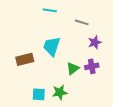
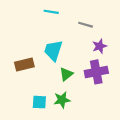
purple cross: (92, 66) -> (96, 72), size x1.5
green triangle: (73, 68) -> (66, 74), moved

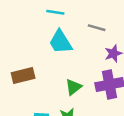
cyan trapezoid: (53, 50) -> (60, 42), moved, turned -50

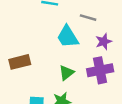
cyan trapezoid: (60, 42) -> (68, 37), moved

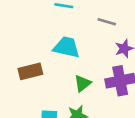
cyan trapezoid: (68, 37) -> (66, 47), moved, turned 135

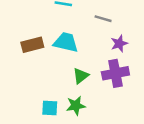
brown rectangle: (30, 71) -> (32, 45), moved

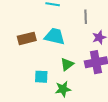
gray line: (103, 19) -> (86, 17), turned 72
cyan square: (50, 108) -> (41, 77), moved

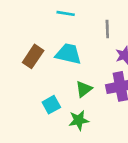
brown rectangle: (27, 38) -> (33, 56), turned -42
cyan square: (41, 77) -> (51, 105), turned -32

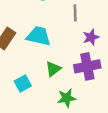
green star: (79, 120) -> (67, 98), moved

